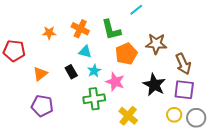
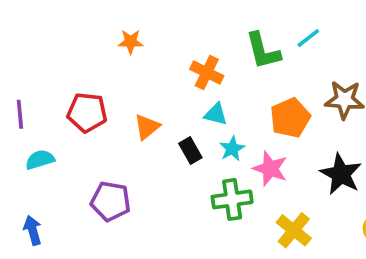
green L-shape: (111, 30) -> (263, 51), moved
orange star: (49, 33) -> (131, 42), moved
orange triangle: (40, 74) -> (147, 127), moved
purple pentagon: (42, 106) -> (111, 201), moved

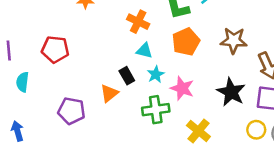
orange pentagon: (290, 118) -> (186, 42), moved
orange triangle: (147, 127) -> (109, 93), moved
cyan semicircle: (40, 160) -> (22, 82), turned -66

